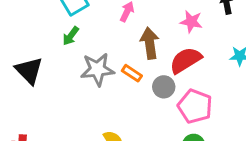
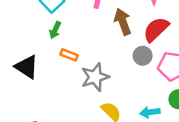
gray star: (97, 69) -> (95, 77), moved
orange rectangle: (132, 73) -> (69, 55), moved

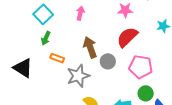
brown arrow: (123, 22) -> (90, 47), moved
gray circle: (143, 56) -> (108, 61), moved

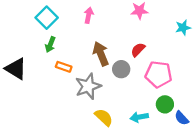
red semicircle: (127, 37) -> (138, 50), moved, size x0.6
black triangle: (23, 68) -> (16, 69), moved

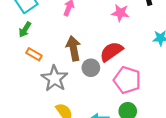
red semicircle: (138, 50) -> (111, 52), size x1.5
gray star: (88, 86) -> (55, 78), turned -30

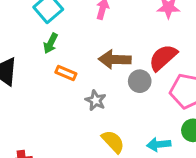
brown arrow: (73, 48) -> (115, 59), turned -70
gray star: (55, 78) -> (96, 100), size x0.6

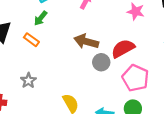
orange rectangle: (66, 73) -> (31, 40), moved
gray star: (96, 100) -> (28, 81), moved

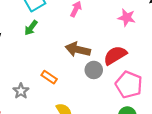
orange rectangle: (31, 40) -> (49, 77), moved

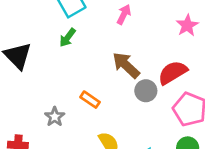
pink star: (127, 18) -> (187, 25), turned 30
brown arrow: (78, 50) -> (126, 65), turned 30

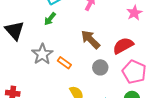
gray circle: (146, 91) -> (100, 67), moved
gray star: (55, 117) -> (42, 54), moved, size x1.5

